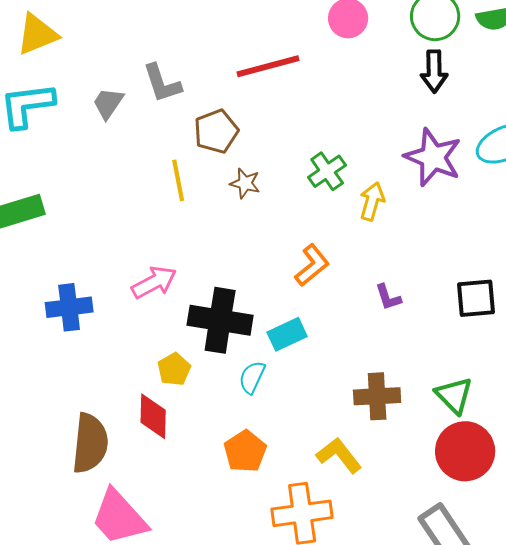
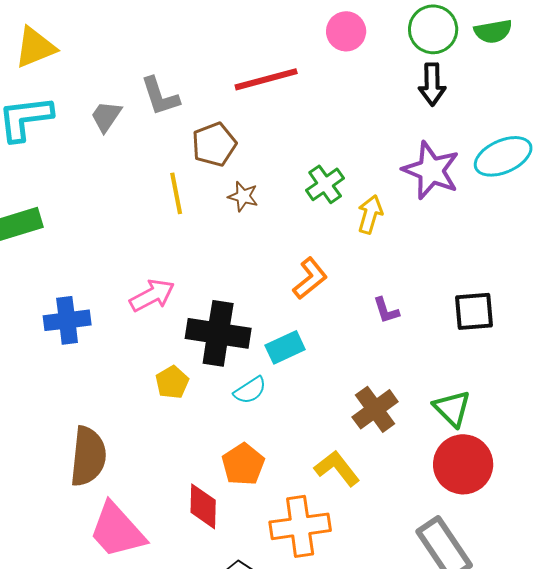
cyan semicircle: (252, 377) -> (250, 390), turned -148
brown cross: (377, 396) -> (375, 409), turned -33
red diamond: (153, 416) -> (203, 506), moved

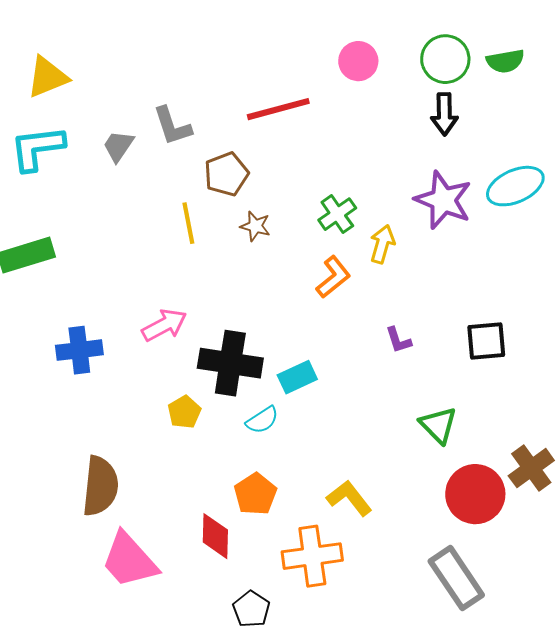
orange L-shape: (310, 278) -> (333, 277), moved
green triangle: (452, 408) -> (438, 425), moved
brown cross: (375, 409) -> (531, 468), moved

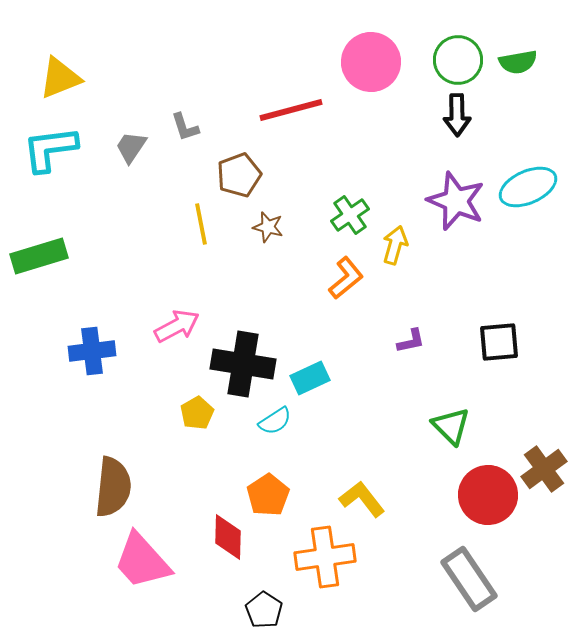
pink circle: (358, 61) -> (371, 62), size x1.5
gray L-shape: (172, 126) -> (185, 127), size x0.7
purple L-shape: (398, 340) -> (411, 341), turned -84

